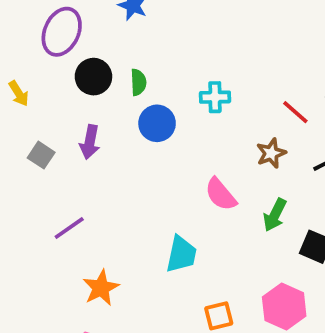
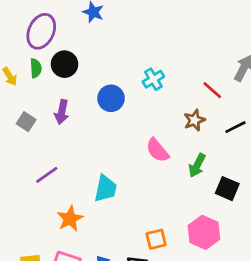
green semicircle: (138, 82) -> (36, 68), moved
cyan cross: (215, 97) -> (153, 79), turned -30
cyan trapezoid: (181, 254) -> (106, 189), moved

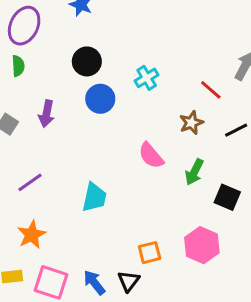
black circle: (64, 64) -> (87, 61), moved
orange star: (70, 219) -> (32, 235), moved

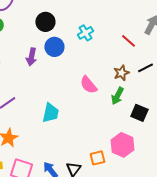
purple arrow: (47, 114) -> (31, 57), moved
brown star: (191, 123) -> (121, 73), moved
orange square: (150, 253) -> (97, 158), moved

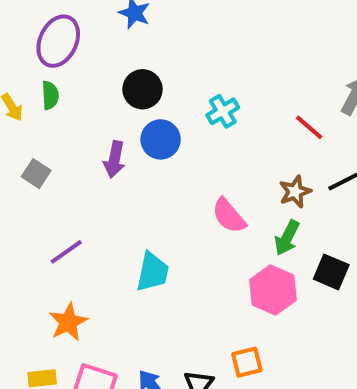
pink hexagon: (122, 145) -> (273, 290), moved

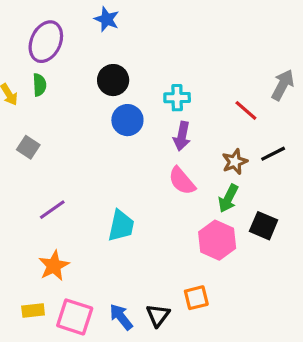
cyan cross: (223, 111) -> (177, 98), turned 30
purple arrow: (114, 160) -> (182, 136), moved

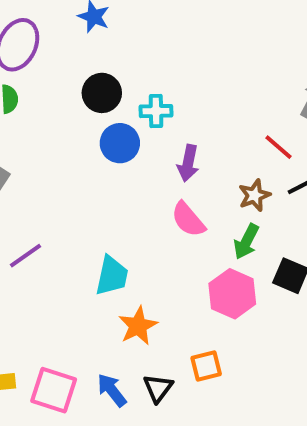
cyan cross: (177, 98) -> (156, 111), moved
red line: (246, 110) -> (278, 147), moved
orange star: (54, 266) -> (138, 326), moved

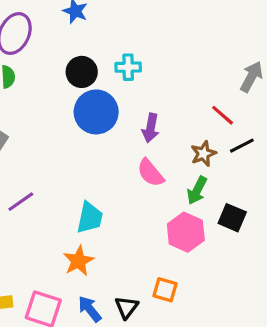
cyan cross: (156, 111) -> (128, 67), moved
blue circle: (120, 143) -> (96, 112), size x1.4
orange star: (138, 326) -> (78, 261), moved
orange square: (206, 366) -> (165, 290), turned 30

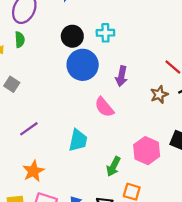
pink semicircle: (151, 173) -> (104, 107), moved
green arrow: (197, 190) -> (113, 167), moved
orange star: (78, 261) -> (33, 171), moved

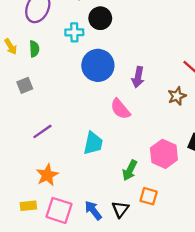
cyan cross: (105, 33) -> (74, 32), moved
black circle: (72, 36) -> (100, 18), moved
green semicircle: (20, 40) -> (34, 49), moved
gray square: (12, 84) -> (25, 85), turned 35

